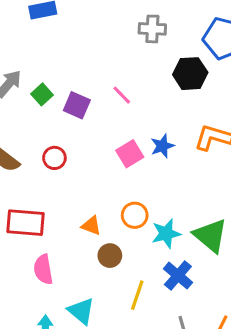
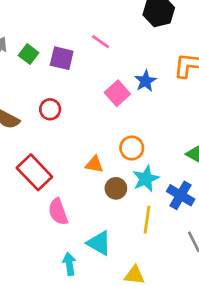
red rectangle: (25, 223) -> (34, 172), turned 52
cyan star: (166, 234) -> (146, 179), moved

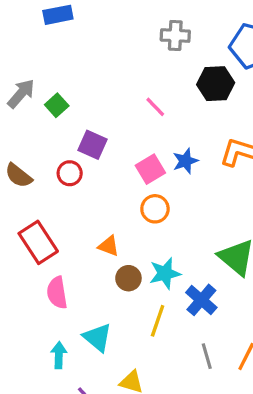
pink line: (101, 42) -> (155, 107), moved
purple square: (62, 58) -> (92, 145), moved
orange circle: (132, 148) -> (155, 209), moved

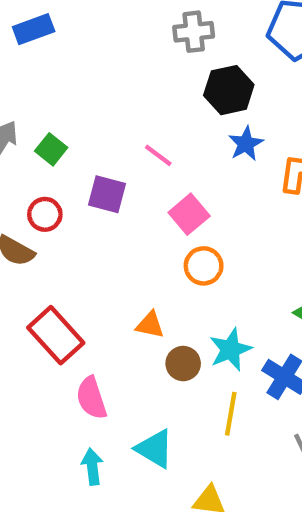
black hexagon: (216, 84) -> (229, 90), moved
pink line: (155, 107) -> (158, 155), moved
blue star: (185, 161) -> (246, 144), moved
red circle: (70, 173) -> (45, 214), moved
cyan arrow: (59, 355) -> (92, 467), moved

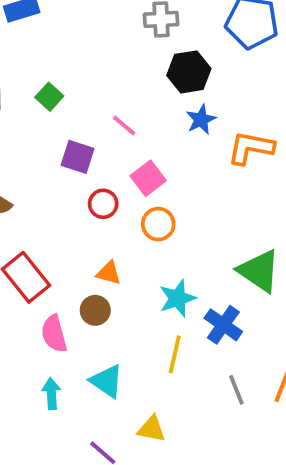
green square: (51, 149) -> (49, 97), moved
red circle: (45, 214) -> (103, 204), moved
brown circle: (183, 364) -> (95, 310), moved

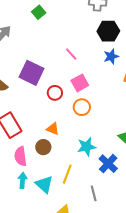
green square: (49, 97) -> (39, 12), moved
purple square: (78, 157) -> (31, 73), moved, size x1.4
yellow line: (175, 354) -> (67, 174), moved
gray line: (236, 390) -> (94, 193), moved
cyan arrow: (51, 394) -> (22, 180), moved

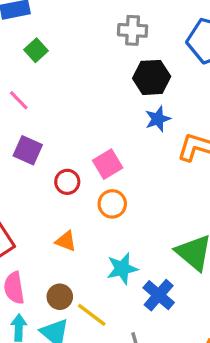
pink line: (71, 54) -> (19, 100), moved
purple square: (31, 73) -> (28, 150), size x0.7
brown circle: (43, 147) -> (60, 297), moved
yellow line: (67, 174) -> (92, 315), turned -72

